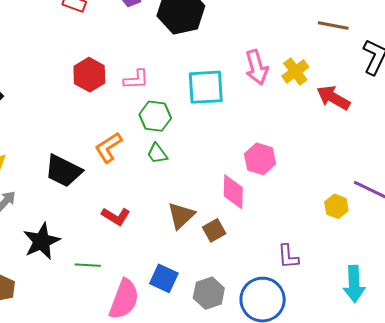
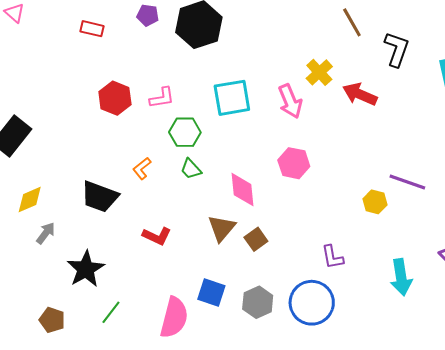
brown line: (333, 25) -> (352, 22), turned 56
pink arrow: (257, 67) -> (290, 101), moved
orange L-shape: (108, 147) -> (142, 168), size x0.7
pink diamond: (233, 192) -> (243, 190), moved
green line: (88, 265) -> (111, 312), moved, turned -50

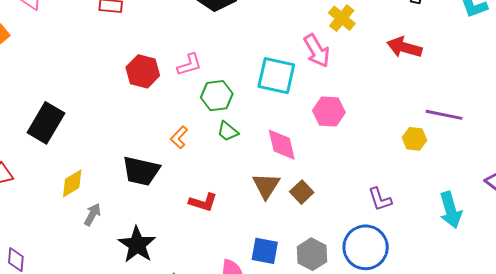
red arrow: (360, 94) -> (404, 47), moved
cyan square: (232, 98) -> (276, 76), moved, turned 30

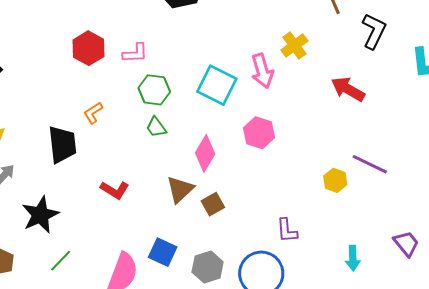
orange L-shape: (179, 137) -> (93, 113), moved
pink diamond: (282, 145) -> (205, 153), turned 30
black trapezoid: (141, 171) -> (62, 144), turned -123
cyan arrow: (451, 210) -> (353, 258), size x0.7

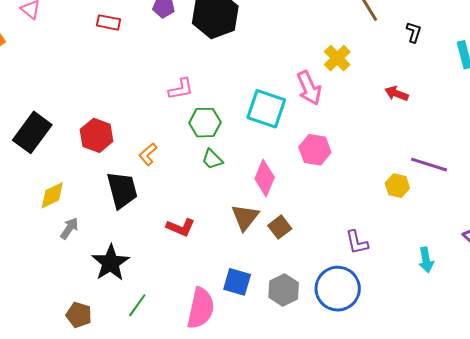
black L-shape: (374, 31) -> (414, 32), size x0.6
red hexagon: (88, 48) -> (97, 135), moved
red arrow: (348, 89) -> (397, 93), size x0.7

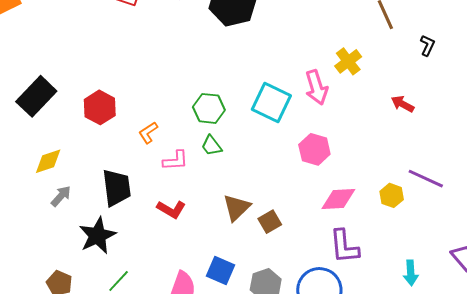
pink L-shape: (181, 89) -> (175, 160), moved
pink diamond: (265, 178) -> (338, 199), moved, turned 57
black trapezoid: (122, 190) -> (117, 188), moved
purple L-shape: (357, 242) -> (344, 246), size x1.4

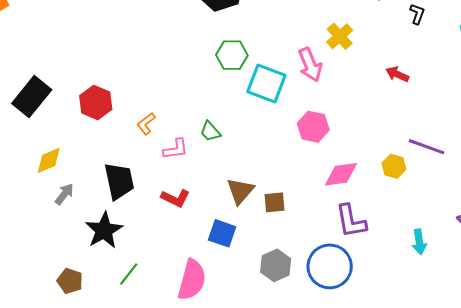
green hexagon: (209, 108) -> (232, 55), moved
brown square: (270, 222) -> (275, 202), turned 30
blue square: (220, 271) -> (222, 233), moved

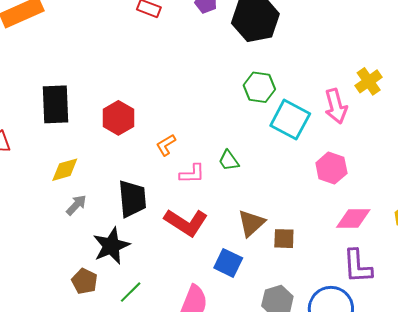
black rectangle: (32, 97) -> (56, 104), turned -48
red L-shape: (175, 198) -> (186, 222), size x1.5
brown pentagon: (70, 281) -> (84, 281), moved

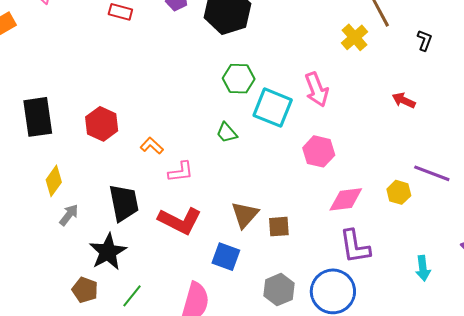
yellow cross: (369, 81) -> (355, 37), moved
orange L-shape: (166, 145) -> (152, 146), turned 80
green trapezoid: (229, 160) -> (227, 133), moved
yellow diamond: (65, 170) -> (54, 181), turned -32

